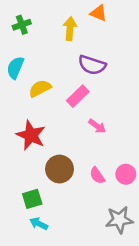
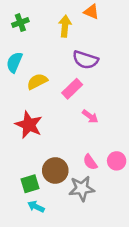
brown circle: (60, 169) -> (55, 171), moved
gray star: (119, 220) -> (82, 189), moved

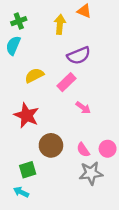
purple semicircle: (85, 60) -> (79, 55), turned -40
cyan semicircle: (14, 62) -> (13, 45), moved
brown circle: (55, 171) -> (51, 145), moved
gray star: (82, 189) -> (91, 173), moved
cyan arrow: (36, 207) -> (21, 192), moved

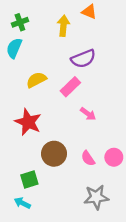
gray star: (91, 173) -> (96, 197), moved

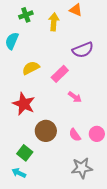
green cross: (20, 22) -> (26, 15), moved
purple semicircle: (83, 59) -> (83, 50), moved
green square: (29, 180) -> (25, 153), turned -35

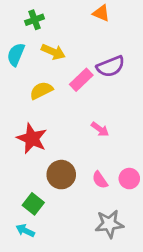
yellow arrow: (54, 22) -> (53, 52), moved, turned 108
pink rectangle: (60, 74) -> (81, 80), moved

